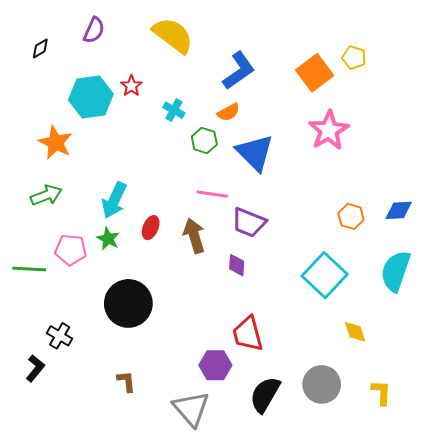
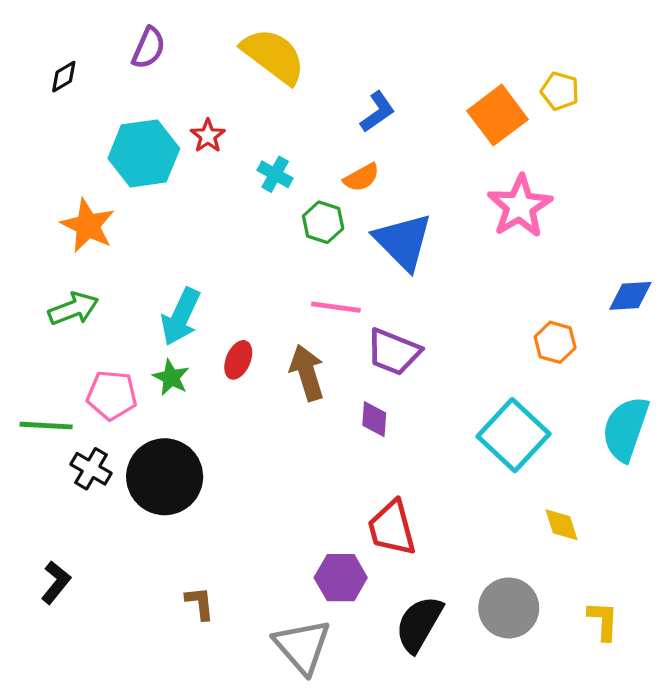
blue L-shape: (239, 71) -> (377, 112), size x0.7
blue diamond: (399, 210) -> (630, 296), moved
black circle: (128, 303) -> (165, 477), moved
black cross: (60, 336) -> (91, 469), moved

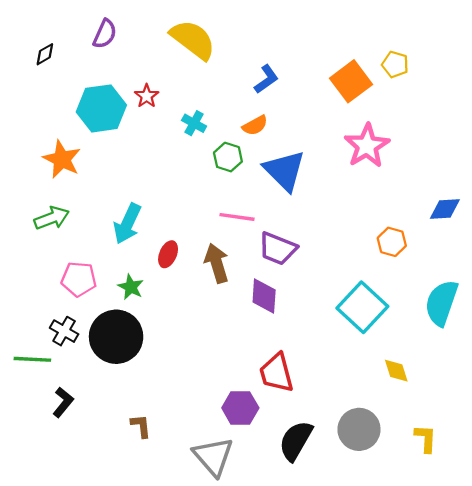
green star: (171, 378) -> (131, 287), moved
purple diamond: (374, 419) -> (264, 296), size x1.4
green line: (46, 426) -> (32, 359), moved
black L-shape: (56, 582) -> (63, 402), moved

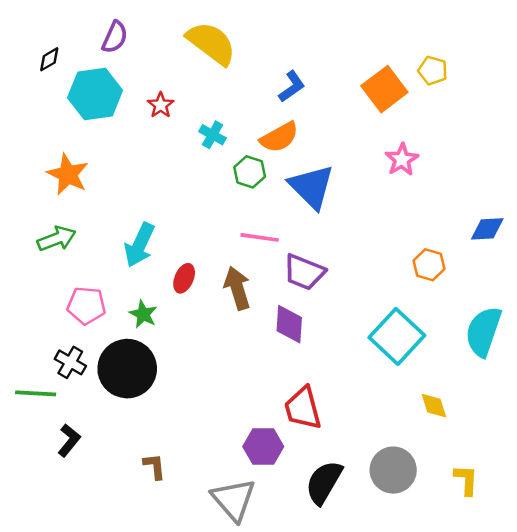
cyan hexagon: (101, 108) -> (95, 94), moved
orange semicircle: (255, 125) -> (279, 137), size x1.4
pink star: (367, 146) -> (402, 160), size x0.7

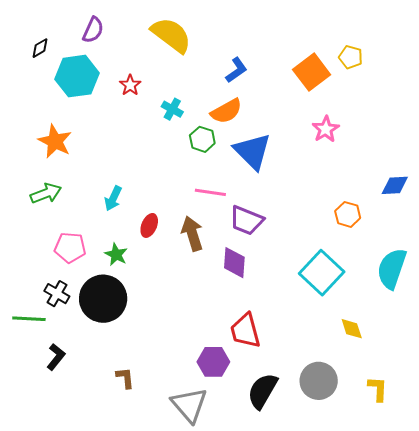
cyan arrow: (140, 245) -> (113, 198), size x0.7

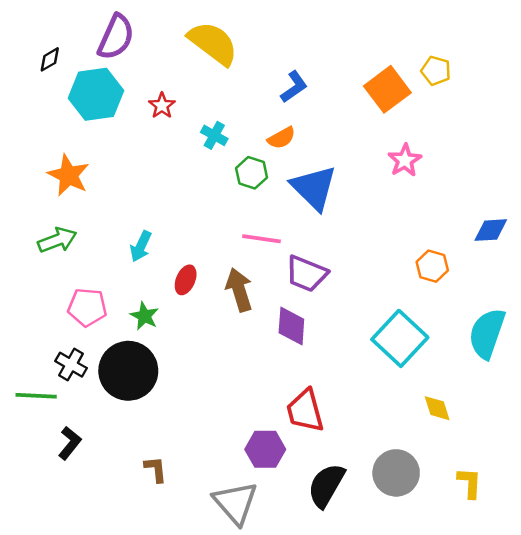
purple semicircle: (93, 30) -> (116, 37), size x1.4
orange semicircle: (226, 111) -> (281, 138), size x0.7

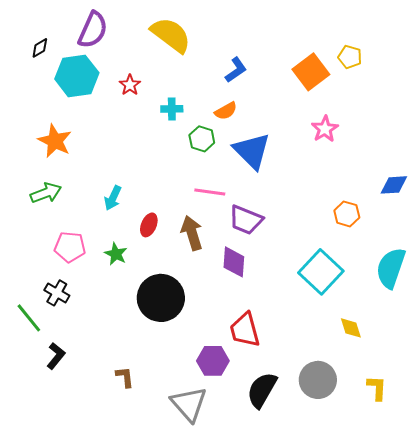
cyan cross: (214, 135) -> (172, 109), turned -30
black circle: (128, 371) -> (161, 298), moved
green line: (36, 396) -> (29, 318), turned 48

